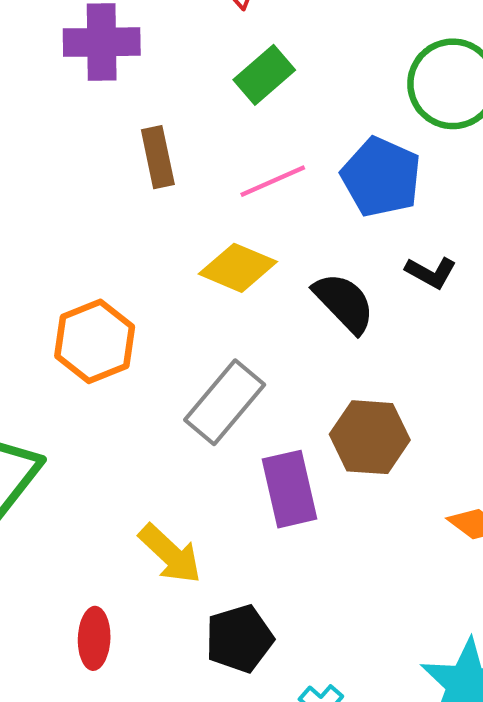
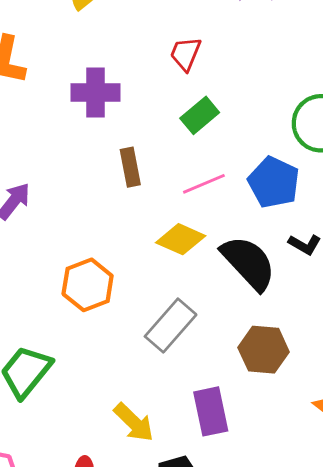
black semicircle: (344, 303) -> (249, 263), size x1.4
purple rectangle: (290, 489) -> (211, 411), moved

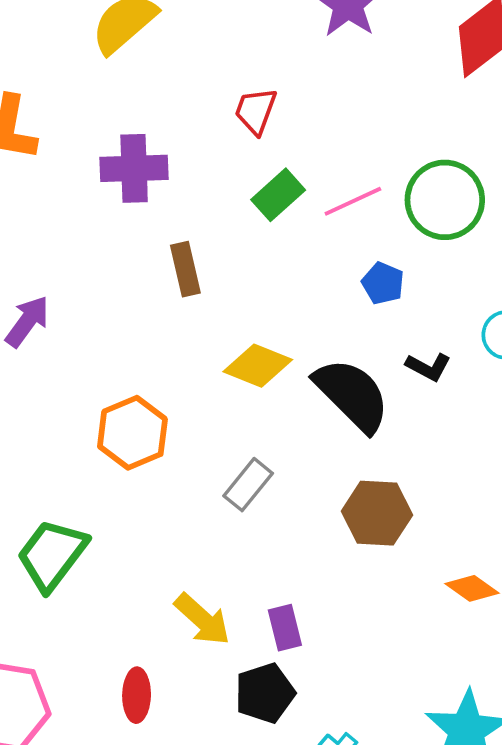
blue pentagon: (274, 182) -> (383, 283), size x0.6
pink line: (204, 184) -> (353, 201), moved
gray rectangle: (171, 326) -> (248, 485), size x0.7
purple rectangle: (211, 411) -> (285, 628), moved, size x0.7

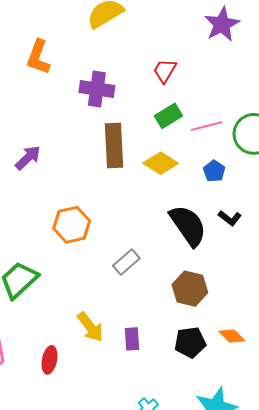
brown rectangle: (185, 269) -> (114, 145), size x1.6
yellow diamond: (258, 366) -> (161, 163), moved
black pentagon: (265, 693) -> (190, 342), moved

